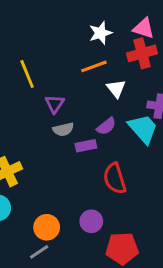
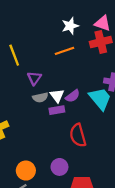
white triangle: (116, 89) -> (57, 96), moved

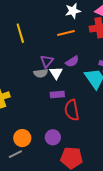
purple triangle: (34, 78) -> (47, 61), moved
purple semicircle: (73, 96) -> (72, 61), moved
purple rectangle: (57, 110) -> (57, 94), moved

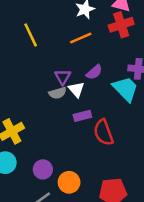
yellow line: (20, 33) -> (31, 35), moved
purple circle: (53, 137) -> (43, 169), moved
orange circle: (22, 138) -> (69, 182), moved

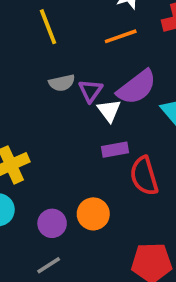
purple semicircle: (94, 72) -> (137, 87), size x1.6
gray semicircle: (58, 93) -> (62, 83), moved
orange circle: (69, 182) -> (93, 214), moved

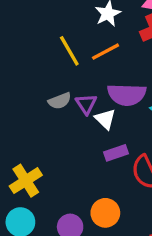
yellow line: (48, 27) -> (69, 51), moved
purple semicircle: (137, 87) -> (127, 95), turned 48

